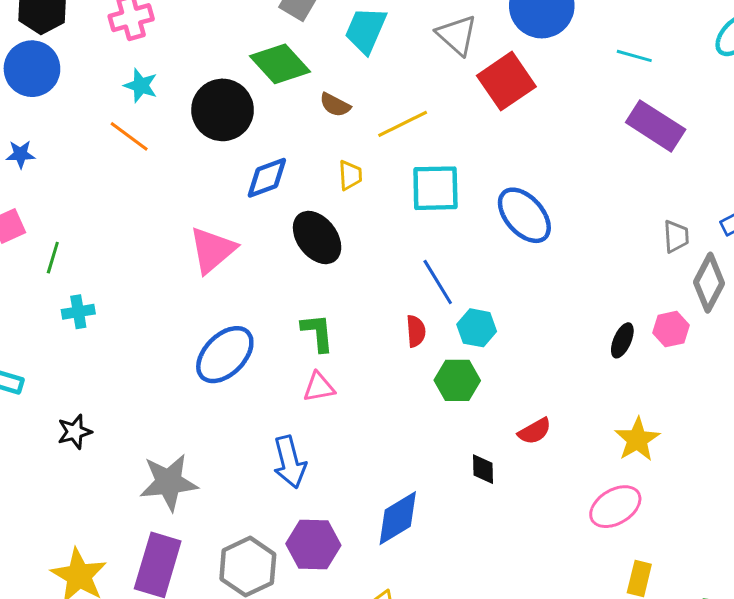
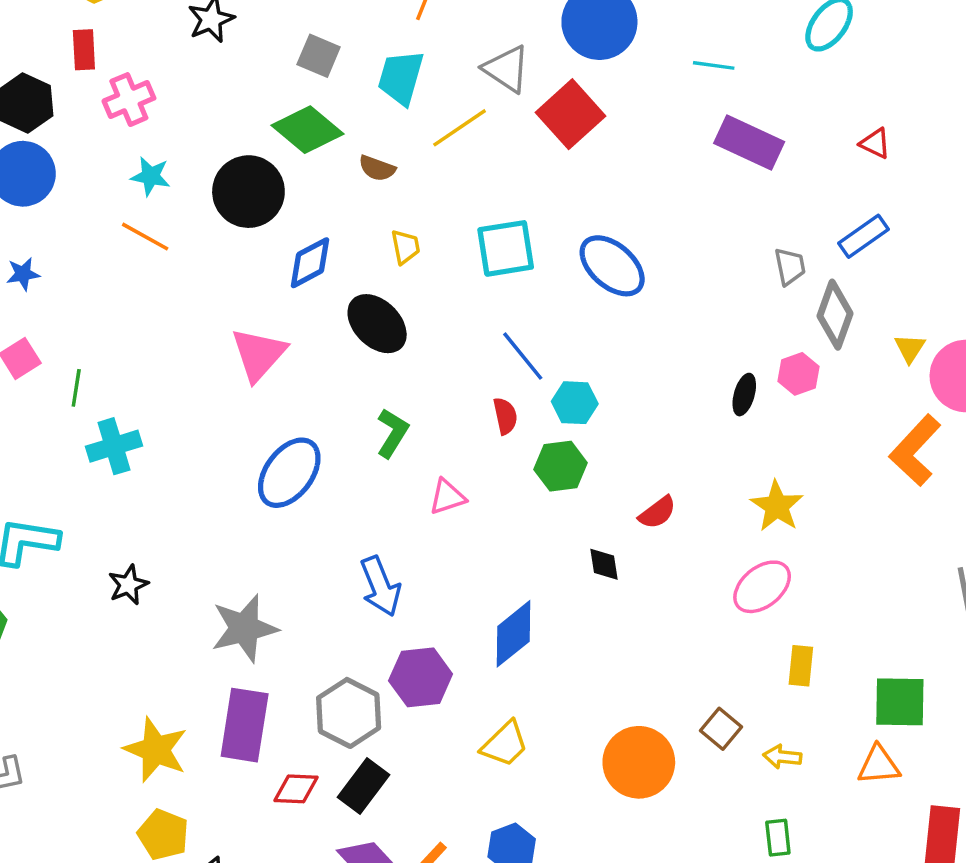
yellow line: (403, 124) -> (460, 128), moved
cyan cross: (78, 312) -> (114, 446), size x1.4
green L-shape: (318, 333) -> (392, 433), turned 45
pink triangle: (319, 387) -> (447, 497), moved

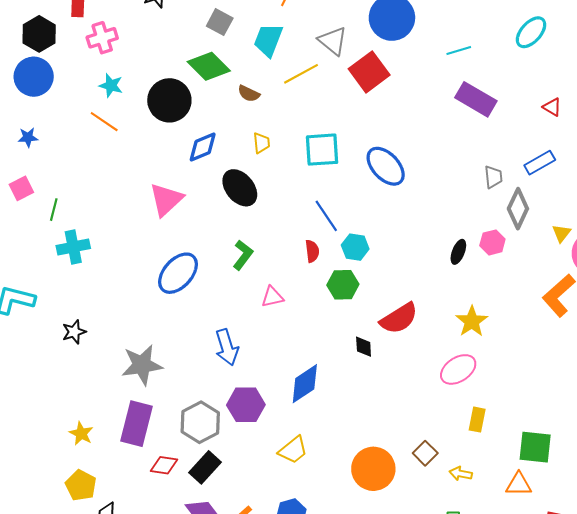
cyan line: (714, 65) -> (459, 51), turned -30
red semicircle: (657, 513) -> (399, 318), size x1.6
yellow star: (156, 750) -> (81, 433), size x0.6

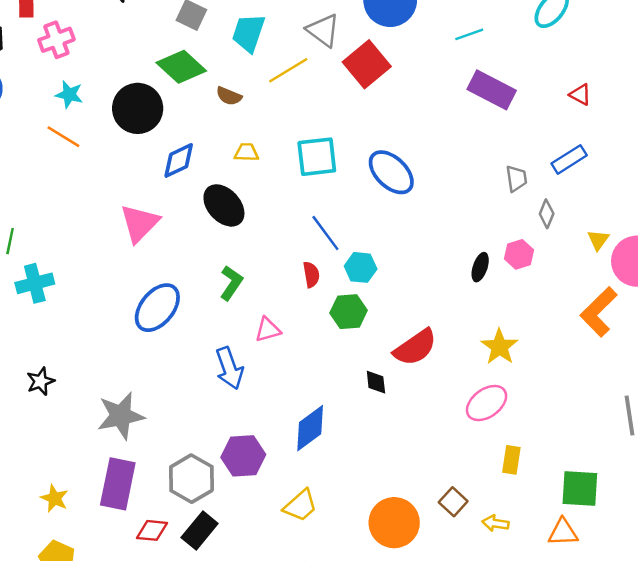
yellow trapezoid: (261, 143) -> (246, 152), turned -80
gray diamond: (518, 209) -> (547, 214), size x0.6
blue arrow: (227, 347) -> (229, 368), moved

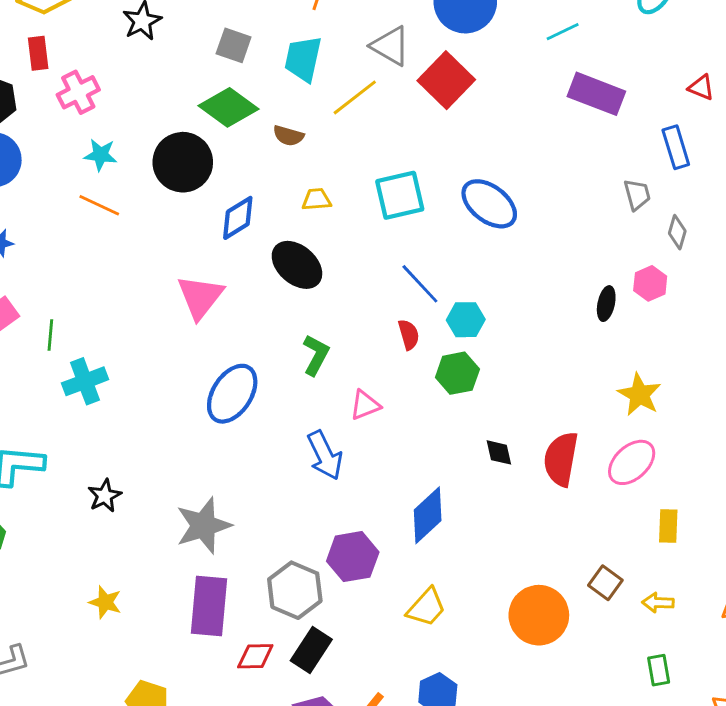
blue rectangle: (569, 159) -> (676, 147), moved, turned -68
red semicircle: (415, 347) -> (561, 459), moved, turned 141
yellow star: (54, 498) -> (105, 602), moved

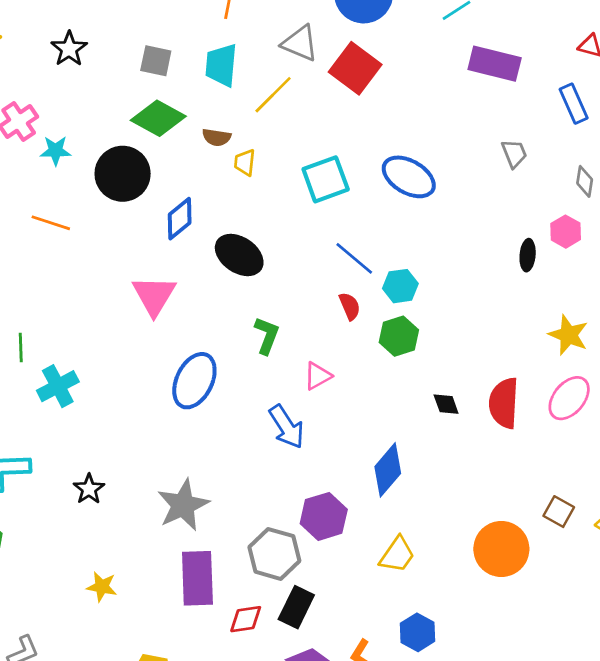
cyan star: (101, 155) -> (56, 151), moved
gray trapezoid: (637, 195) -> (514, 153), moved
yellow trapezoid: (316, 199) -> (245, 162), moved, turned -72

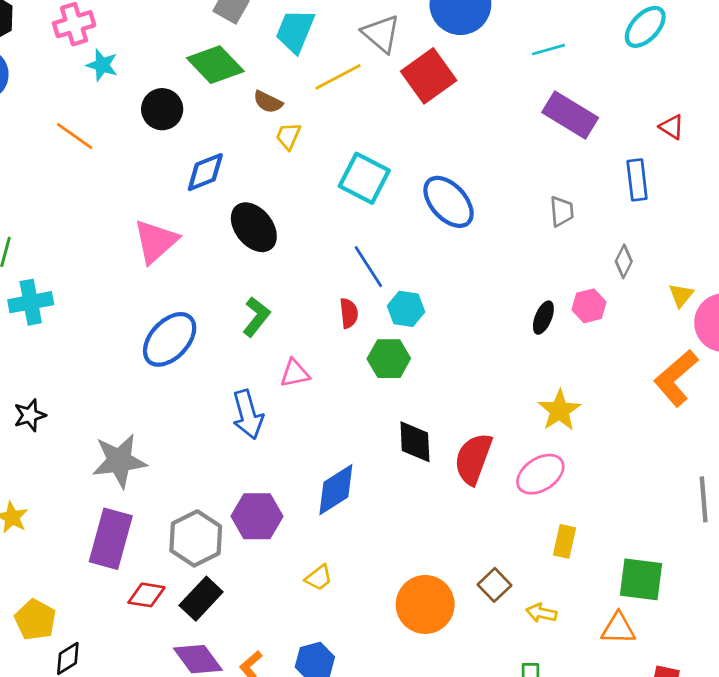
black circle: (123, 174) -> (162, 109), size x0.7
cyan square: (326, 179) -> (364, 178), turned 30
black diamond: (446, 404) -> (415, 442), size x1.5
yellow trapezoid: (397, 555) -> (319, 578), size x0.7

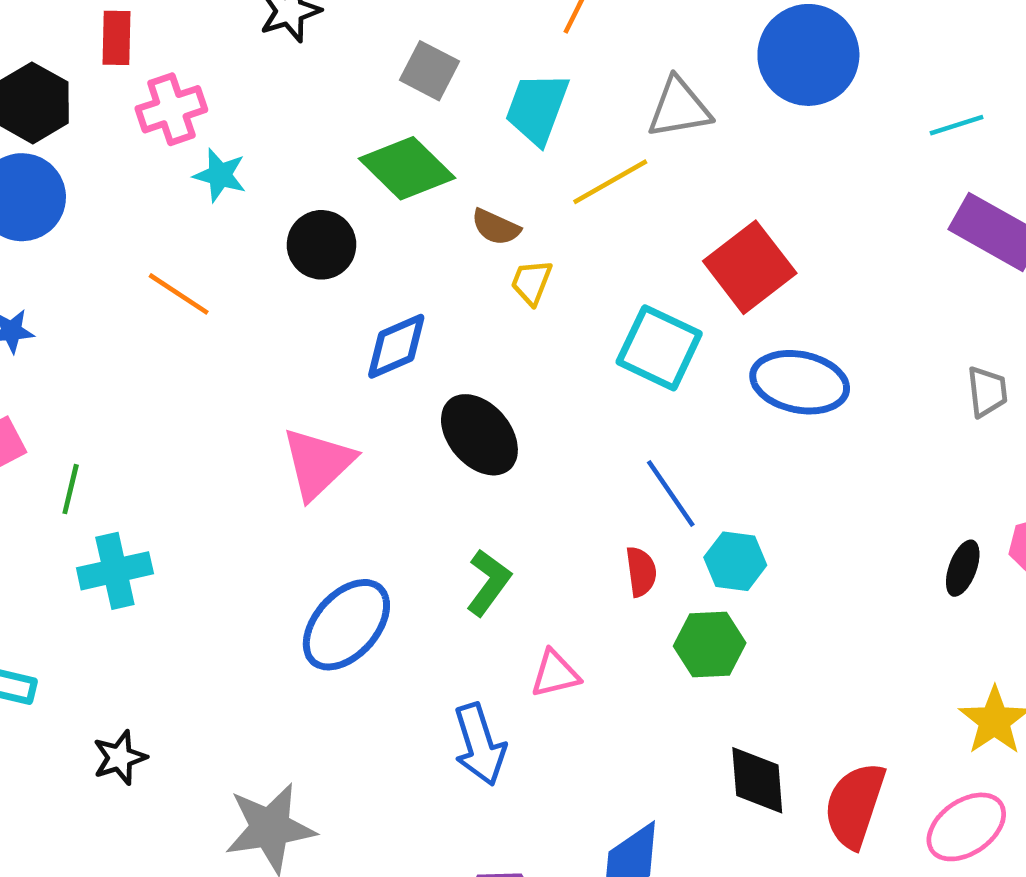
gray triangle: (381, 34) -> (679, 108), turned -48
red square: (429, 76) -> (750, 267), moved
blue ellipse: (449, 202) -> (800, 382), turned -34

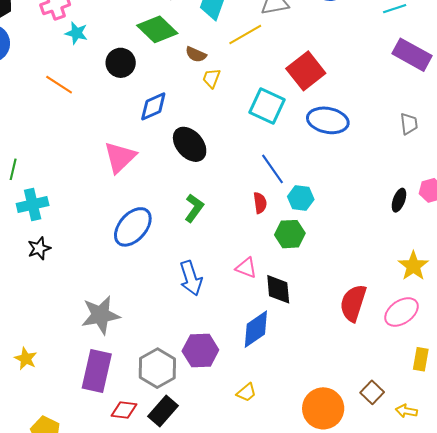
pink triangle: (555, 674) -> (246, 268), moved, turned 35
black star: (120, 758) -> (39, 248), moved
black diamond: (757, 780) -> (278, 289), moved

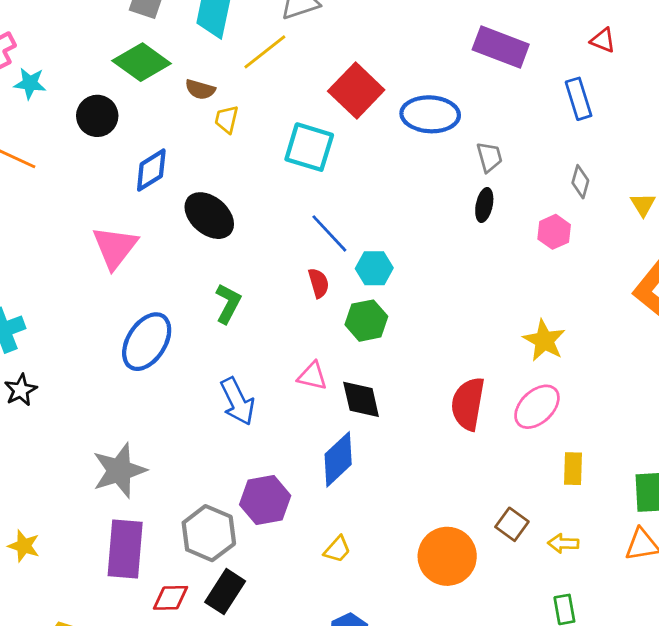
blue ellipse: (328, 120) -> (430, 114), moved
gray trapezoid: (409, 124) -> (489, 157), moved
black ellipse: (399, 200) -> (484, 205), moved

